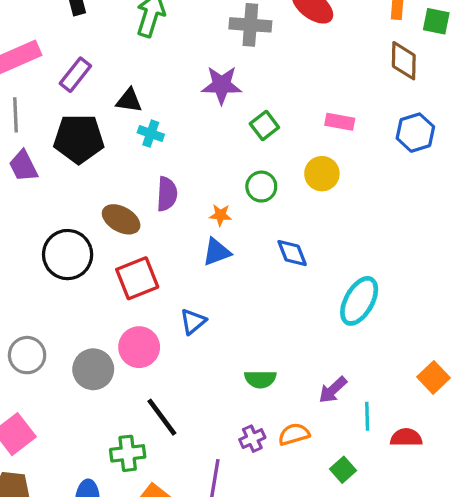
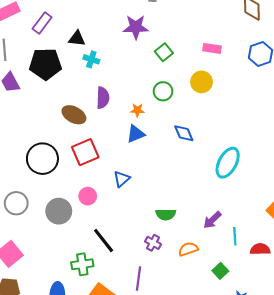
black circle: (68, 255) -> (42, 159), moved
pink circle: (139, 347) -> (88, 196), size x0.7
purple cross: (252, 439) -> (153, 243), moved, turned -35

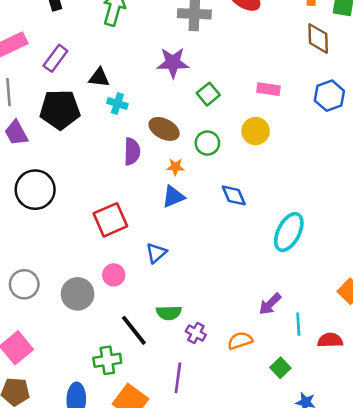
brown ellipse: (74, 115) -> (164, 129), moved
black circle: (42, 159) -> (35, 190), moved
green semicircle: (166, 214) -> (169, 313), moved

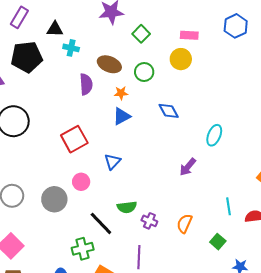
pink rectangle: (268, 89) -> (189, 35), moved
cyan ellipse: (289, 232) -> (214, 135), size x0.7
purple arrow: (270, 304) -> (188, 167), moved
orange semicircle: (240, 341) -> (184, 223), turned -42

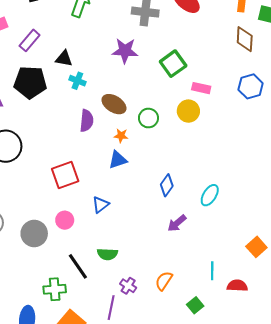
green square: (141, 34) -> (173, 64), moved, size x1.4
blue diamond: (169, 111) -> (167, 185), moved, turned 55
purple cross: (149, 221) -> (128, 286), moved

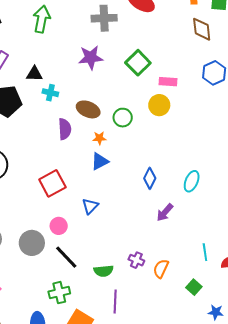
green semicircle: (107, 254) -> (104, 271), moved
black line: (78, 266) -> (66, 257), moved
purple cross: (128, 286) -> (136, 260), moved

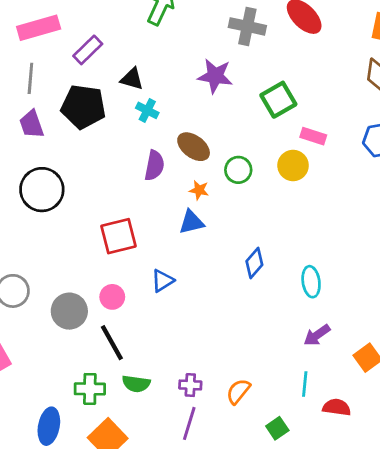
cyan ellipse: (192, 181) -> (311, 282), turned -45
purple arrow: (165, 212) -> (317, 335), moved
purple cross: (136, 260) -> (190, 385), moved, turned -35
green semicircle: (104, 271) -> (136, 384), moved
purple line: (115, 302) -> (189, 423), moved

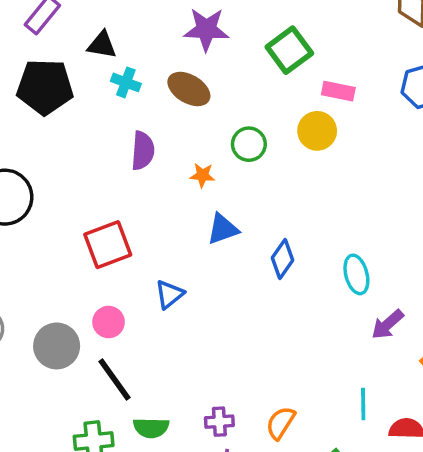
brown ellipse: (194, 147) -> (189, 89), moved
blue triangle: (191, 222) -> (223, 229), moved
purple arrow: (317, 335) -> (388, 324), moved

